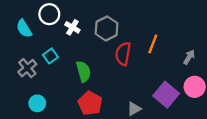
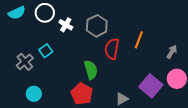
cyan semicircle: (24, 28) -> (17, 13), moved, turned -84
green semicircle: (83, 71) -> (91, 70), moved

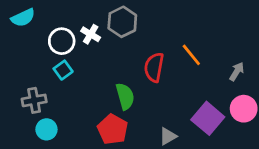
white circle: (45, 13) -> (62, 41), moved
gray hexagon: (97, 26) -> (122, 22), moved
orange line: (139, 40) -> (191, 55), turned -60
gray cross: (25, 62) -> (34, 100), moved, turned 30

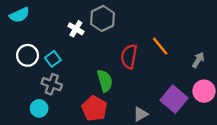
white circle: (62, 41) -> (28, 55), moved
gray cross: (34, 100) -> (52, 84), moved, turned 30

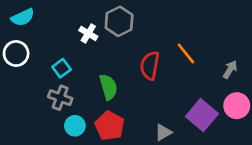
white circle: (28, 55) -> (16, 54), moved
green semicircle: (105, 81) -> (108, 87), moved
cyan circle: (39, 108) -> (75, 126), moved

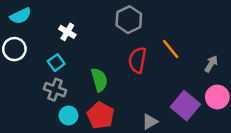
gray hexagon: (119, 21) -> (129, 20), moved
white cross: (88, 33) -> (67, 32), moved

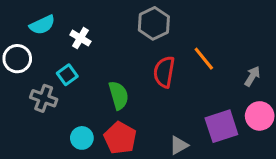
cyan semicircle: (21, 16) -> (42, 25), moved
gray cross: (55, 90) -> (44, 98), moved
purple square: (185, 106) -> (221, 126), turned 32

